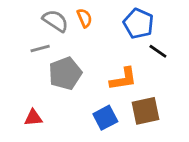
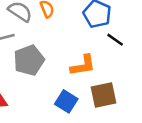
blue square: (105, 118) -> (66, 101), turned -30

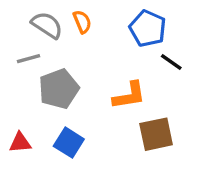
blue square: (66, 101) -> (69, 143), moved

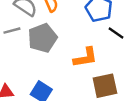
gray pentagon: (59, 89) -> (43, 38), moved

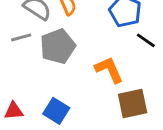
orange L-shape: (85, 58) -> (109, 70), turned -105

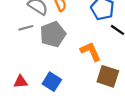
brown square: (133, 104) -> (108, 76), turned 30

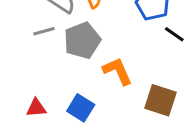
orange L-shape: (91, 52) -> (117, 71), moved

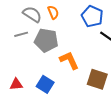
gray pentagon: (82, 40) -> (46, 40), turned 30

